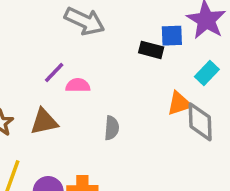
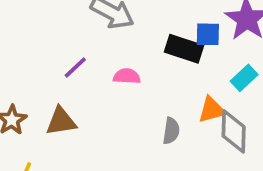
black rectangle: (151, 50) -> (184, 49), size x1.4
pink semicircle: (78, 85) -> (127, 76), moved
gray semicircle: (112, 128) -> (171, 131), moved

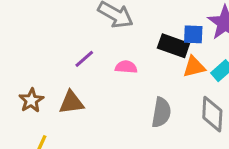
orange triangle: (212, 110) -> (194, 67), moved
gray semicircle: (171, 131) -> (161, 112), size x1.4

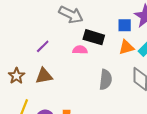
black rectangle: (173, 46) -> (94, 37), moved
purple line: (84, 59) -> (43, 46), moved

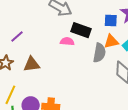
purple line: (43, 46) -> (17, 37), moved
gray semicircle: (106, 80) -> (99, 53), moved

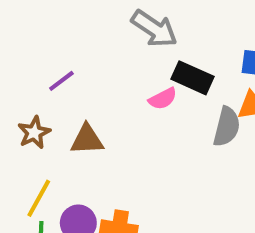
pink semicircle: (67, 41) -> (163, 99), turned 144

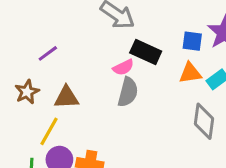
gray semicircle: (227, 127) -> (128, 92), moved
yellow line: (39, 198) -> (49, 131), moved

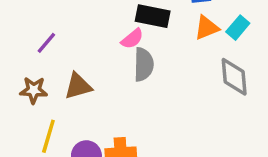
brown star: (27, 92) -> (34, 90), turned -30
yellow line: (49, 131) -> (48, 136), moved

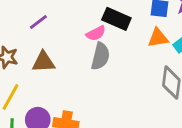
purple line: (46, 43) -> (38, 22), moved

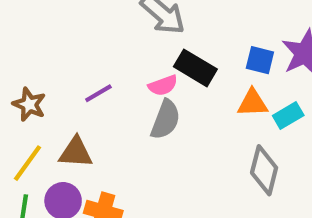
purple line: (38, 22) -> (98, 93), moved
brown triangle: (43, 62) -> (76, 152), moved

